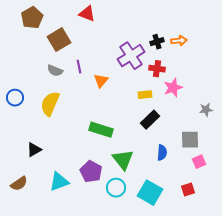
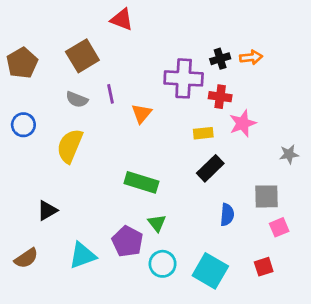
brown pentagon: (32, 18) -> (22, 63), moved
purple cross: (131, 56) -> (184, 78), turned 36
blue circle: (15, 98) -> (23, 125), moved
green triangle: (123, 160) -> (157, 223), moved, size x0.6

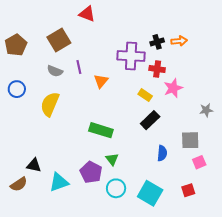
yellow rectangle: (203, 133) -> (145, 95), turned 40
black triangle: (47, 210) -> (34, 165), moved, turned 42

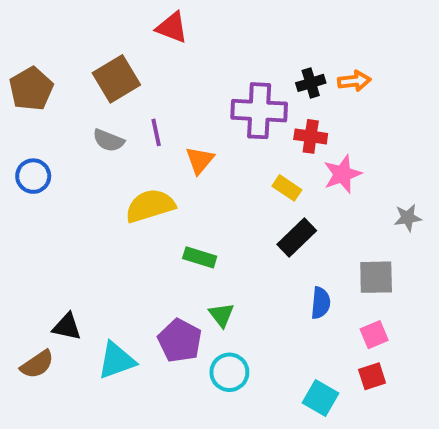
yellow semicircle: (50, 104) -> (150, 206), moved, turned 50
green rectangle: (101, 130) -> (200, 257), size x0.7
pink square: (199, 162) -> (374, 335), moved
cyan square: (150, 193) -> (321, 398), moved, size x0.7

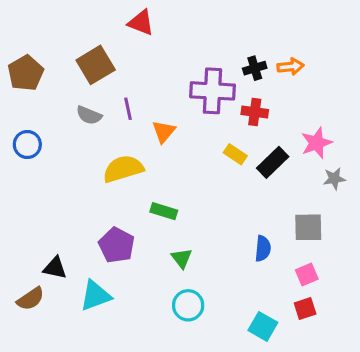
pink star: (342, 174) -> (316, 143), moved
black rectangle: (297, 238) -> (273, 162), moved
purple pentagon: (180, 341) -> (117, 245), moved

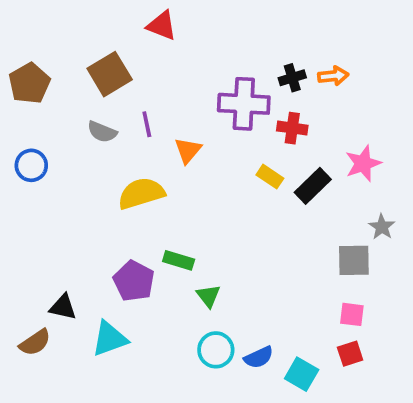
gray star: (334, 179) -> (382, 227), moved, turned -30
green rectangle: (164, 211) -> (179, 260), moved
blue semicircle: (263, 248) -> (259, 357), moved, turned 60
pink square: (307, 274) -> (352, 314), turned 30

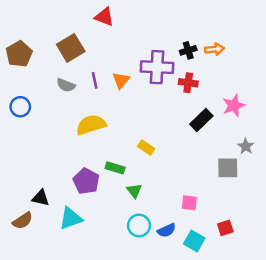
orange triangle: (188, 150) -> (121, 80), moved
yellow rectangle: (270, 177) -> (146, 148), moved
pink square: (352, 314) -> (189, 203), moved

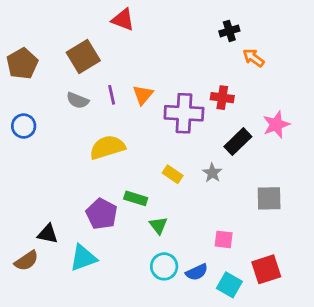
orange arrow: (215, 49) -> (253, 58), turned -138
black cross: (188, 50) -> (229, 31), moved
purple cross: (157, 67) -> (184, 113), moved
gray star: (246, 146) -> (212, 173), moved
red square: (225, 228) -> (266, 269), size x1.5

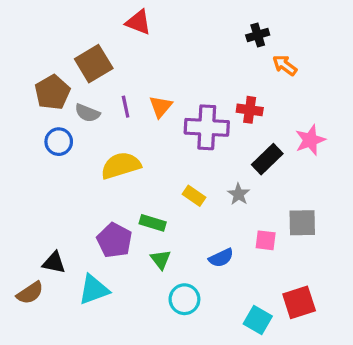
brown pentagon: (22, 64) -> (52, 92), moved
blue circle: (24, 126) -> (59, 142), moved
green triangle: (158, 225) -> (161, 259), moved
pink square: (224, 239) -> (266, 240), moved
blue semicircle: (197, 272) -> (221, 258), moved

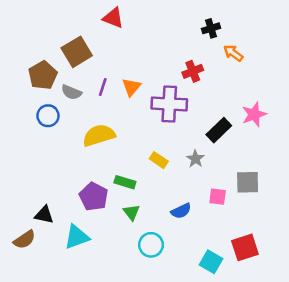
purple line: (126, 107) -> (103, 87), turned 30
red cross: (250, 110) -> (193, 71), moved, turned -30

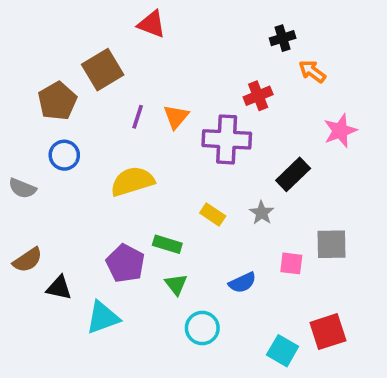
gray semicircle: (71, 92) -> (22, 188), moved
pink star: (254, 114) -> (340, 131), moved
brown semicircle: (25, 240) -> (28, 260), moved

